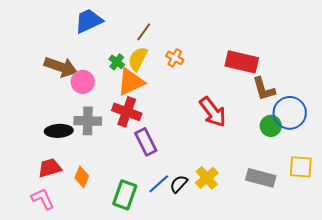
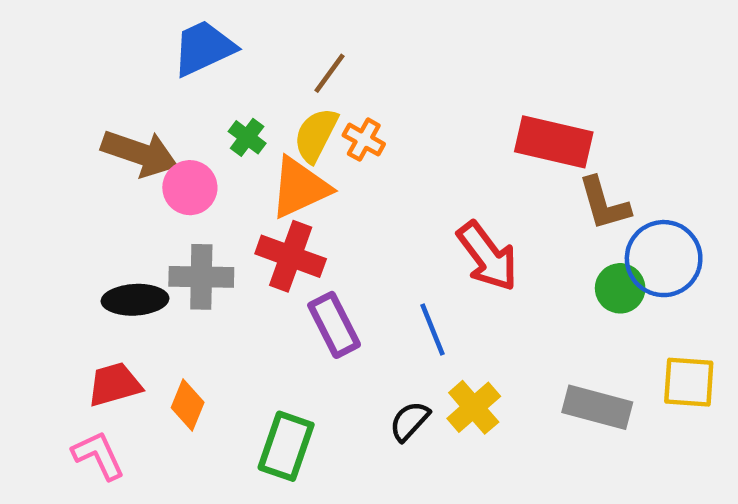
orange cross: (175, 58) -> (364, 140), moved
green cross: (117, 62) -> (247, 137), moved
blue line: (159, 184) -> (432, 330), moved, turned -70

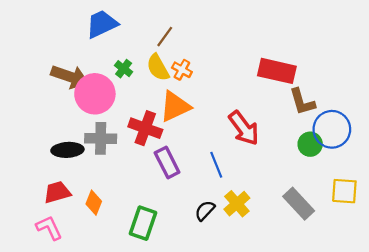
yellow semicircle: (316, 135) -> (158, 67), turned -56
pink circle: (190, 188) -> (95, 94), size x1.5
orange triangle: (300, 188) -> (175, 106), moved
gray rectangle: (597, 407) -> (299, 204), turned 32

